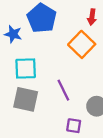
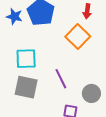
blue star: (13, 34) -> (14, 16), moved

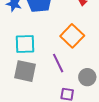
orange square: (78, 37) -> (72, 36), moved

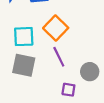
orange square: (72, 36) -> (56, 28), moved

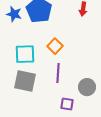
orange square: (56, 28) -> (55, 46), size x0.7
purple line: (59, 57) -> (58, 73), turned 30

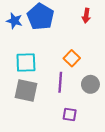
orange square: (55, 46) -> (72, 58), moved
gray circle: (87, 87) -> (90, 84), moved

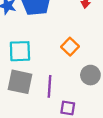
purple line: (60, 82) -> (50, 86), moved

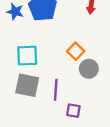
gray circle: (90, 75) -> (89, 69), moved

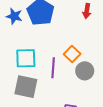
purple line: (56, 90) -> (53, 68), moved

